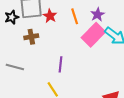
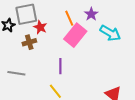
red star: (50, 16) -> (40, 27), moved
pink rectangle: (93, 35) -> (75, 35), moved

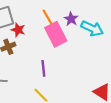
purple star: (91, 14) -> (71, 19), moved
pink rectangle: (75, 35) -> (56, 34), turned -60

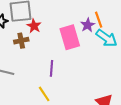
orange line: (48, 17) -> (99, 20), moved

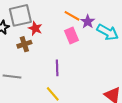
orange line: (99, 20) -> (72, 16), moved, turned -35
pink rectangle: (70, 37) -> (72, 35), size x0.7

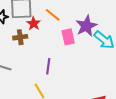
orange line: (72, 16) -> (53, 15), moved
purple star: (88, 22) -> (86, 26), size x1.5

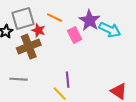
brown cross: (20, 37) -> (29, 47), size x1.6
purple line: (48, 66) -> (68, 80), moved

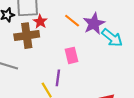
orange line: (55, 18) -> (72, 21), moved
pink rectangle: (75, 35) -> (72, 55), moved

